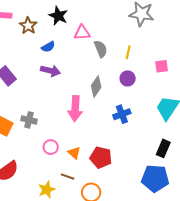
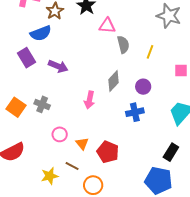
blue semicircle: (48, 47) -> (41, 33), moved, size x1.5
purple arrow: (50, 71) -> (58, 66), moved
purple circle: (128, 78) -> (143, 87), moved
pink arrow: (75, 109) -> (89, 100), size x0.7

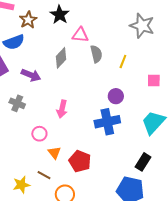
gray diamond: (113, 81) -> (61, 58), moved
gray cross: (42, 104) -> (17, 103), moved
blue cross: (135, 112) -> (107, 122), size x1.4
pink circle: (60, 134) -> (39, 134), moved

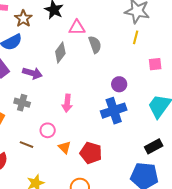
yellow line: (123, 62) -> (136, 37), moved
black rectangle: (143, 162) -> (154, 146), turned 36
brown line: (44, 175) -> (26, 145), moved

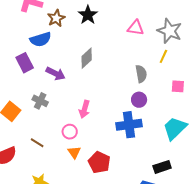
pink triangle: (77, 28) -> (136, 28), moved
gray semicircle: (95, 45) -> (141, 74), moved
pink circle: (48, 130) -> (70, 132), moved

